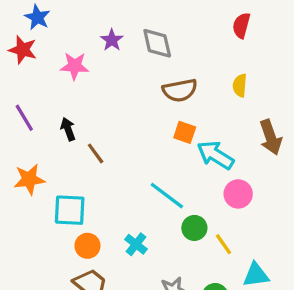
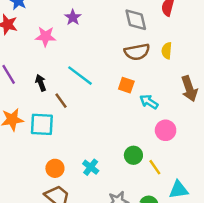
gray diamond: (157, 43) -> (136, 20), moved
brown semicircle: (180, 90) -> (137, 52), moved
cyan arrow: (215, 155) -> (149, 102), size x0.7
cyan line: (167, 196) -> (80, 76), moved
cyan square: (70, 210) -> (42, 124), moved

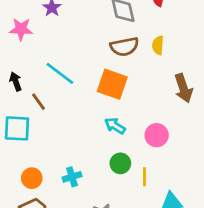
orange square: (126, 85) -> (112, 84), size x1.6
cyan arrow: (149, 102) -> (115, 126), moved
cyan cross: (91, 167) -> (72, 177), turned 35
yellow line: (155, 167) -> (145, 177), turned 35

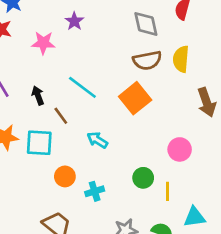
yellow semicircle: (158, 45) -> (181, 59), size x1.4
orange square: (112, 84) -> (135, 98), turned 32
cyan arrow: (115, 126) -> (97, 140), moved
orange circle: (32, 178) -> (65, 176), moved

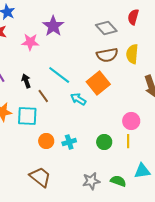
purple star: (74, 21) -> (53, 26), size x1.5
gray diamond: (146, 24) -> (106, 28), turned -30
cyan arrow: (97, 140) -> (78, 99), moved
cyan cross: (95, 191) -> (69, 142), moved
yellow line: (167, 191) -> (128, 141), moved

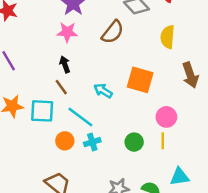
pink star: (30, 42) -> (67, 32), moved
brown semicircle: (107, 55) -> (113, 32), moved, turned -40
cyan line: (59, 75) -> (80, 117), moved
black arrow: (26, 81) -> (65, 64), moved
orange square: (98, 83) -> (140, 80), moved, turned -35

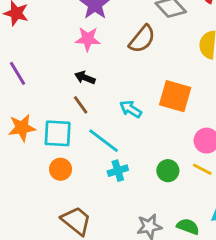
black arrow: (65, 64) -> (85, 78), turned -49
orange circle: (65, 141) -> (61, 169), moved
yellow line: (163, 141) -> (202, 169), turned -63

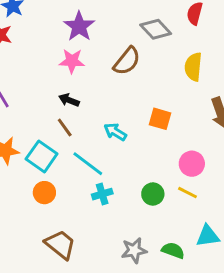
orange square: (175, 96) -> (160, 119), size x0.7
cyan square: (58, 133) -> (42, 156), turned 32

